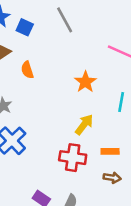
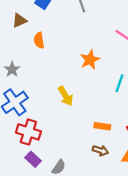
yellow arrow: (84, 125) -> (66, 96), moved, turned 102
red cross: (73, 158) -> (28, 132), moved

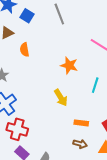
orange star: (90, 60) -> (69, 65), turned -30
yellow arrow: (66, 96) -> (61, 98), moved

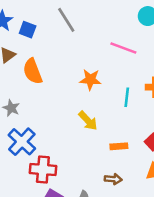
orange semicircle: (24, 50) -> (33, 71), size x1.5
brown arrow: (80, 144) -> (113, 179), moved

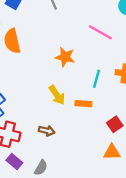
orange rectangle: (119, 146) -> (83, 104), moved
brown arrow: (113, 179) -> (47, 131), moved

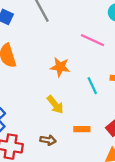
cyan line: (96, 79) -> (92, 86), turned -36
orange rectangle: (83, 104) -> (82, 129), moved

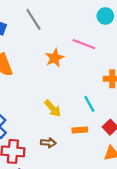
orange star: (60, 67) -> (55, 58), moved, turned -30
cyan line: (92, 86) -> (89, 104), moved

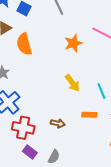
yellow arrow: (53, 108) -> (72, 83), moved

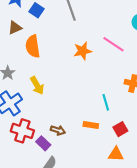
yellow arrow: (72, 83) -> (37, 86), moved
purple rectangle: (30, 152) -> (43, 143), moved

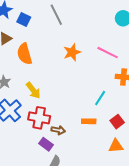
pink line: (114, 44) -> (108, 53), moved
cyan line: (106, 102) -> (100, 98), turned 56
red cross: (22, 131) -> (39, 118), moved

